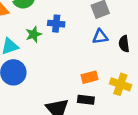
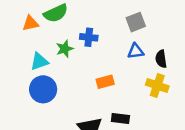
orange rectangle: (90, 77) -> (105, 82), moved
yellow cross: (120, 84) -> (157, 86), moved

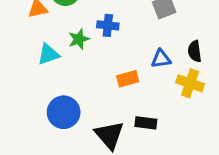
blue triangle: (136, 51) -> (161, 59), moved
blue circle: (43, 89) -> (64, 112), moved

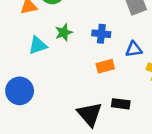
blue cross: (108, 25) -> (101, 34), moved
blue circle: (64, 112) -> (20, 91), moved

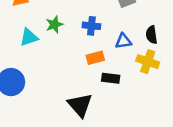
black rectangle: (121, 104) -> (111, 78), moved

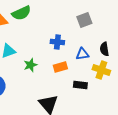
green star: (54, 25) -> (30, 65), moved
black rectangle: (111, 78) -> (80, 85), moved

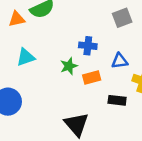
green star: (30, 65) -> (69, 66), moved

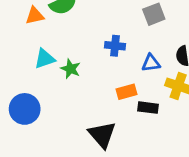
green star: (69, 66) -> (71, 69), moved, turned -30
orange rectangle: (92, 77) -> (127, 92), moved

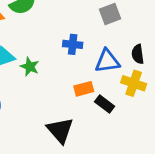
blue triangle: (151, 63) -> (107, 61), size x1.4
black rectangle: (148, 108) -> (105, 104), turned 30

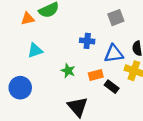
green star: (30, 67) -> (68, 71), moved

